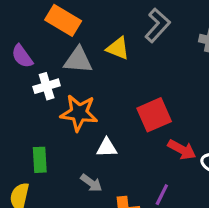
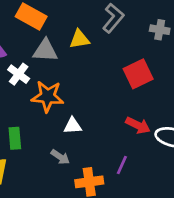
yellow triangle: (118, 48) -> (80, 39), turned -30
white cross: (47, 86) -> (19, 74), turned -35
red square: (154, 115) -> (138, 74), moved

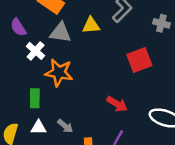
red arrow: (138, 125) -> (117, 104), moved
white triangle: (73, 126) -> (39, 127), moved
green rectangle: (15, 138) -> (35, 98), moved

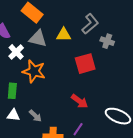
gray cross: (161, 23) -> (107, 41), moved
red square: (139, 60) -> (85, 64), moved

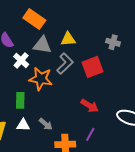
gray L-shape: (90, 24) -> (65, 64), moved

